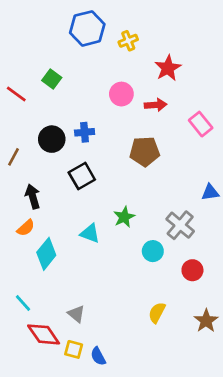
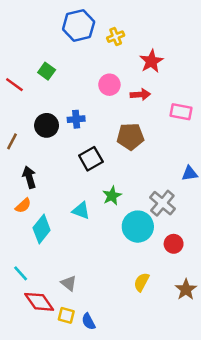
pink rectangle: (201, 124) -> (181, 112), turned -40
black square: (82, 176) -> (91, 159), moved
cyan circle: (153, 251) -> (138, 227), size x1.6

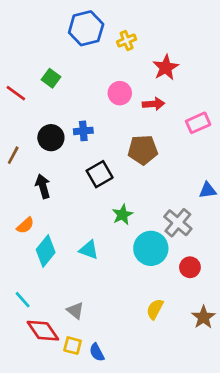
pink rectangle: (181, 112) -> (198, 123), turned -35
black arrow: (29, 177) -> (43, 186), moved
cyan triangle: (81, 210) -> (89, 250), moved

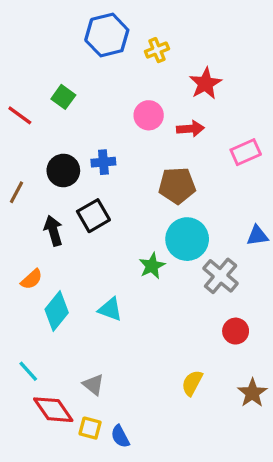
black square: (100, 174) -> (93, 216), moved
cyan circle: (151, 248) -> (187, 239), moved

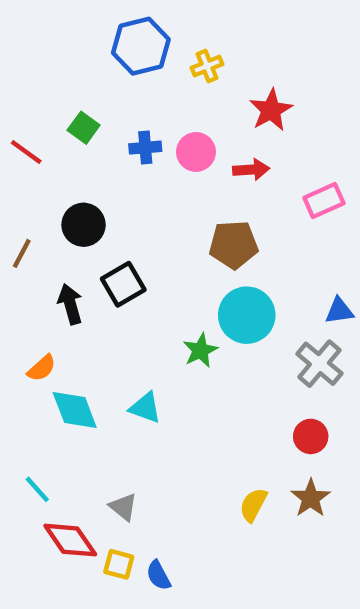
blue cross: (103, 162) -> (145, 148), moved
gray cross: (221, 276) -> (319, 364), moved
cyan diamond: (57, 311) -> (75, 410), turned -60
brown star: (252, 393) -> (311, 498), moved

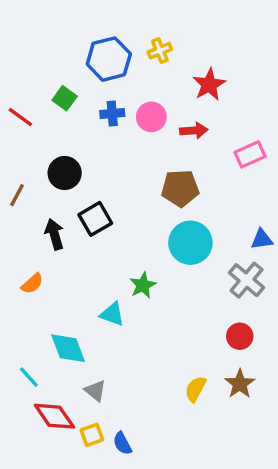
blue hexagon: (141, 46) -> (109, 59), moved
green star: (200, 350) -> (143, 285), moved
cyan diamond: (75, 410) -> (68, 348), moved
yellow square: (119, 564) -> (92, 435), turned -35

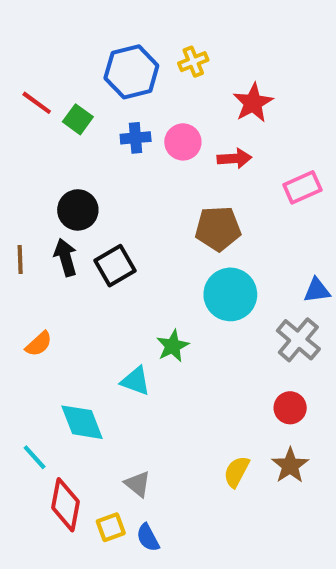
red line: (20, 117) -> (37, 103), moved
brown line: (17, 195) -> (20, 259), moved, turned -30
black arrow: (54, 234) -> (65, 257), moved
gray triangle: (95, 391) -> (138, 484), moved
red diamond: (54, 416) -> (65, 505), turned 45

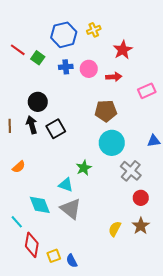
gray cross: (298, 340) -> (131, 171), moved
gray triangle: (138, 484) -> (71, 209), moved, size x1.6

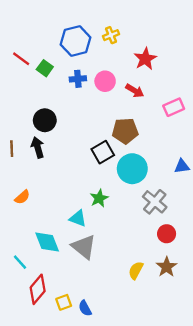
red arrow: (114, 77) -> (135, 91), turned 35
black square: (56, 129) -> (103, 152), moved
red diamond: (32, 245) -> (38, 289), turned 30

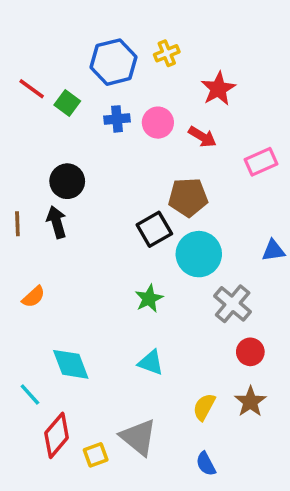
cyan triangle: (78, 218) -> (151, 363), moved
gray triangle: (84, 247) -> (138, 437), moved
blue semicircle: (85, 308) -> (206, 464), moved

